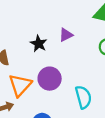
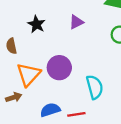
black star: (39, 44) -> (36, 24), moved

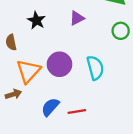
cyan semicircle: (95, 87) -> (95, 68), moved
blue semicircle: (50, 110) -> (50, 107), turned -30

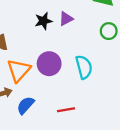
black star: (36, 20) -> (43, 21), moved, turned 30
blue semicircle: (50, 107) -> (25, 105), moved

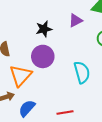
purple triangle: (66, 19) -> (76, 21), moved
purple circle: (49, 64) -> (43, 56), moved

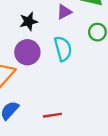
cyan semicircle: (82, 72) -> (63, 49), moved

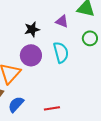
purple triangle: (64, 12) -> (62, 21), turned 48

